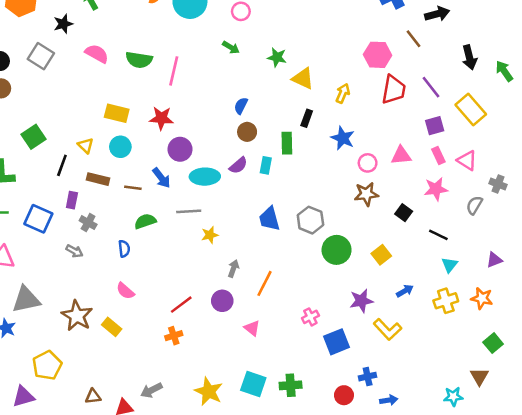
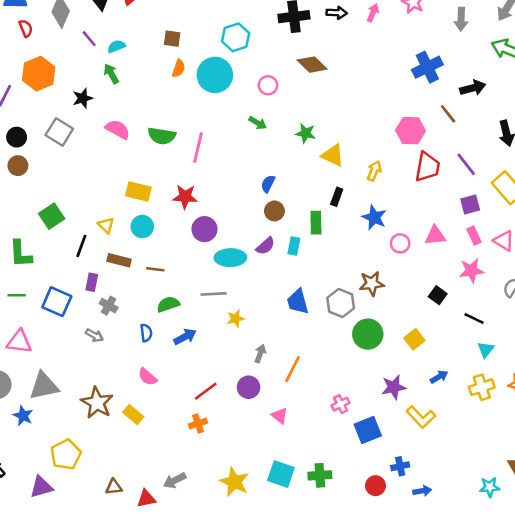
blue arrow: (161, 178) -> (185, 337), moved, turned -80
brown star: (366, 194) -> (372, 284), moved

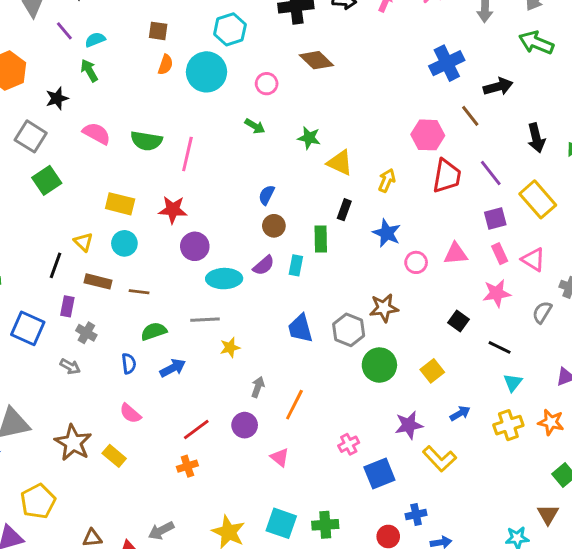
green square: (52, 216) -> (47, 180), moved

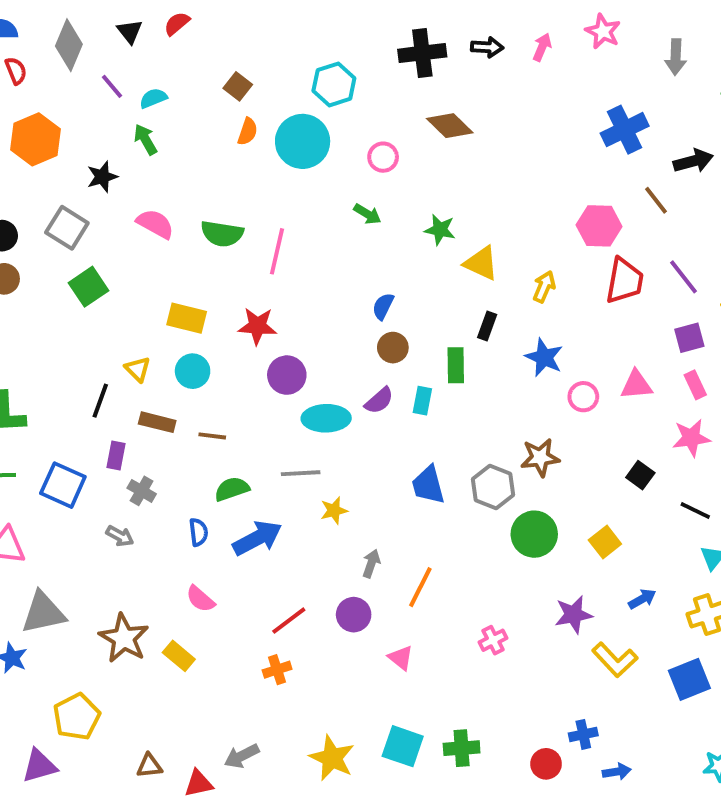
brown square: (158, 31) -> (238, 86), turned 30
blue arrow: (173, 368) -> (257, 538), size x1.4
blue square: (379, 473) -> (689, 679), moved

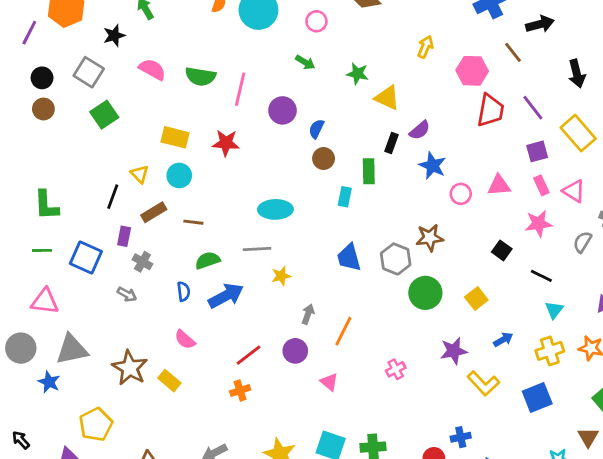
yellow arrow: (544, 287) -> (425, 47), moved
purple circle: (287, 375) -> (283, 110), moved
purple semicircle: (379, 401) -> (420, 130), moved
brown rectangle: (157, 422) -> (154, 212), turned -45

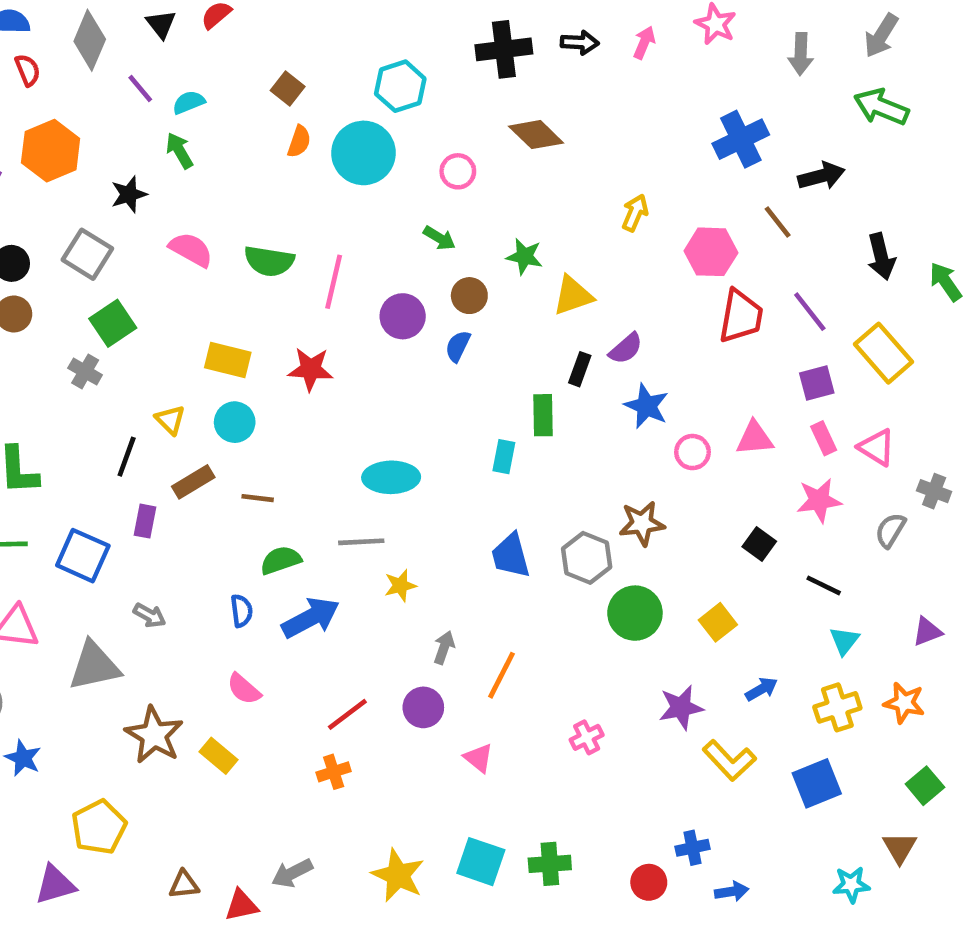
yellow triangle: (387, 98) -> (573, 296), turned -44
brown circle: (324, 159) -> (469, 296), moved
gray cross: (142, 262) -> (85, 372), moved
gray triangle: (72, 349) -> (94, 666), moved

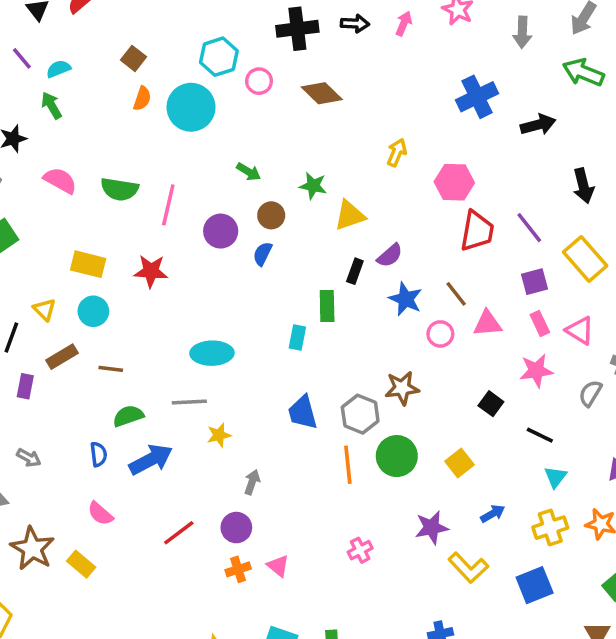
pink circle: (458, 171) -> (259, 81), moved
brown line: (778, 222) -> (456, 294), moved
orange line: (502, 675) -> (348, 465), moved, turned -33
orange cross: (334, 772) -> (238, 569), moved

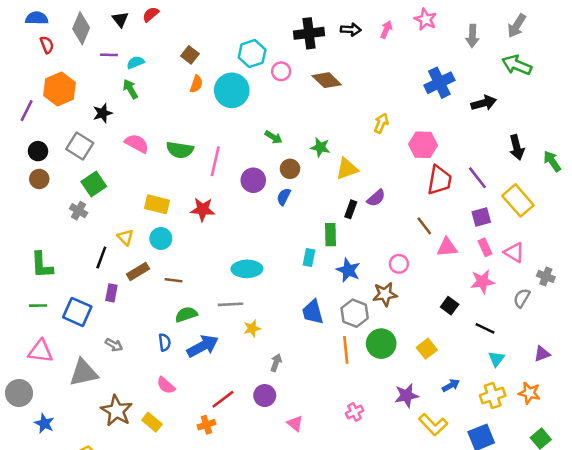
purple line: (22, 58) -> (109, 55), turned -48
blue star: (406, 299) -> (348, 270), moved
pink circle: (440, 334) -> (399, 264), moved
orange cross: (238, 569) -> (206, 425), moved

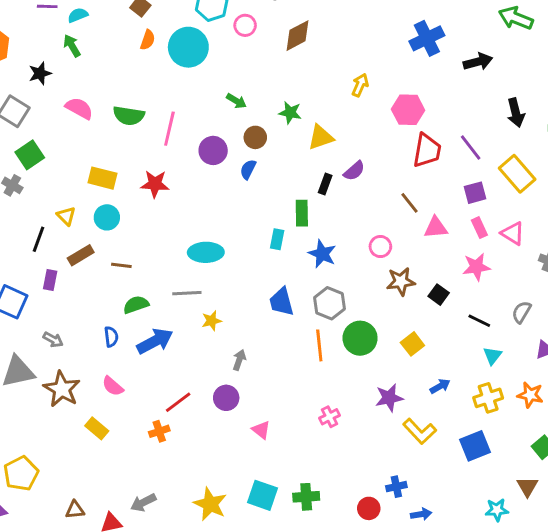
brown diamond: (327, 80) -> (297, 36), turned -72
brown star: (385, 294) -> (401, 281), moved
gray semicircle: (522, 298) -> (522, 312), moved
brown star: (117, 411) -> (62, 389), moved

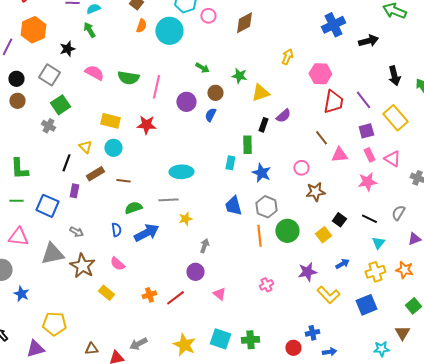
black square: (439, 295) -> (339, 220), moved
red line: (178, 402) -> (175, 298), moved
yellow pentagon: (21, 473) -> (54, 324), turned 30

